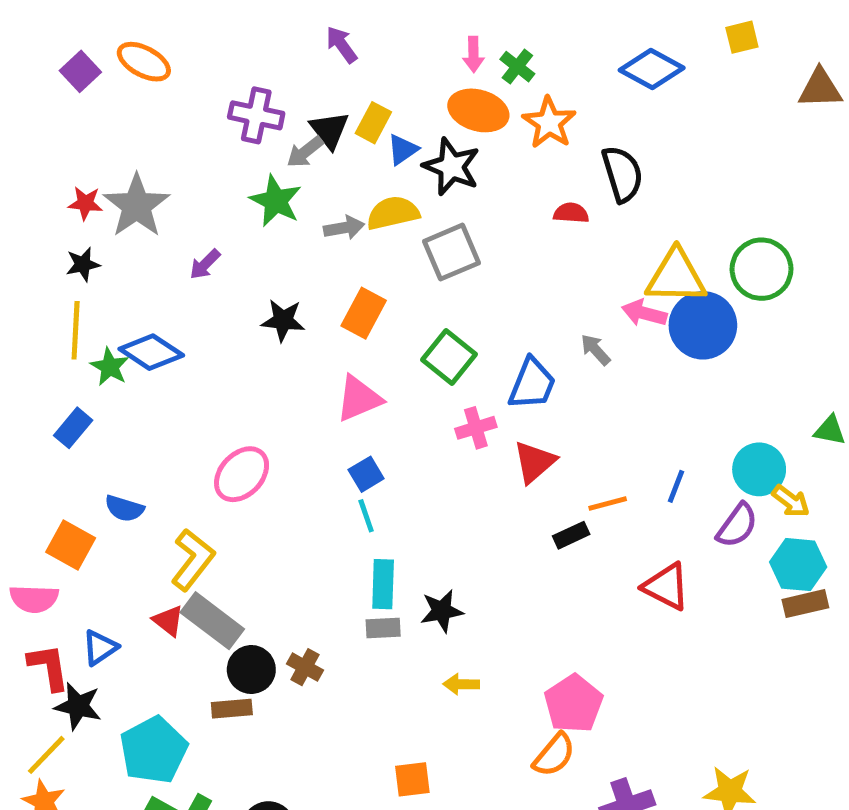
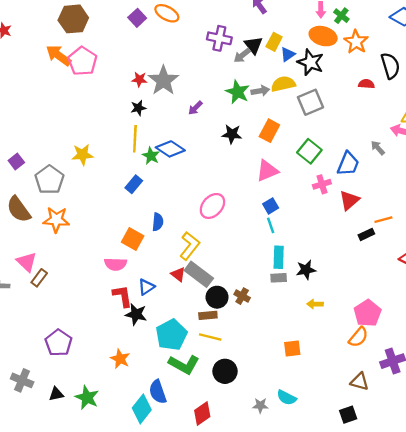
green star: (276, 201) -> (238, 92), moved
blue semicircle: (124, 508) -> (158, 222), turned -102
yellow line: (46, 755) -> (210, 337), moved, turned 60

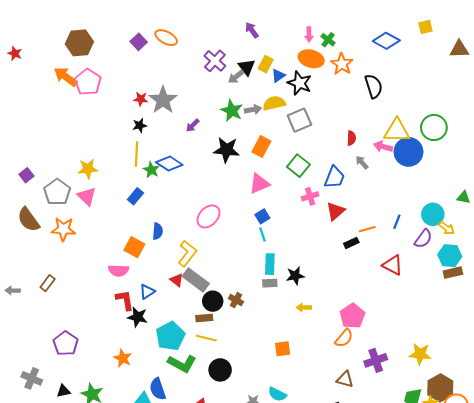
purple cross: (219, 38) -> (215, 61), turned 30
red semicircle: (366, 84) -> (351, 138), moved, turned 88
black star: (232, 134) -> (226, 150), size x1.4
pink triangle: (27, 262) -> (87, 196), moved

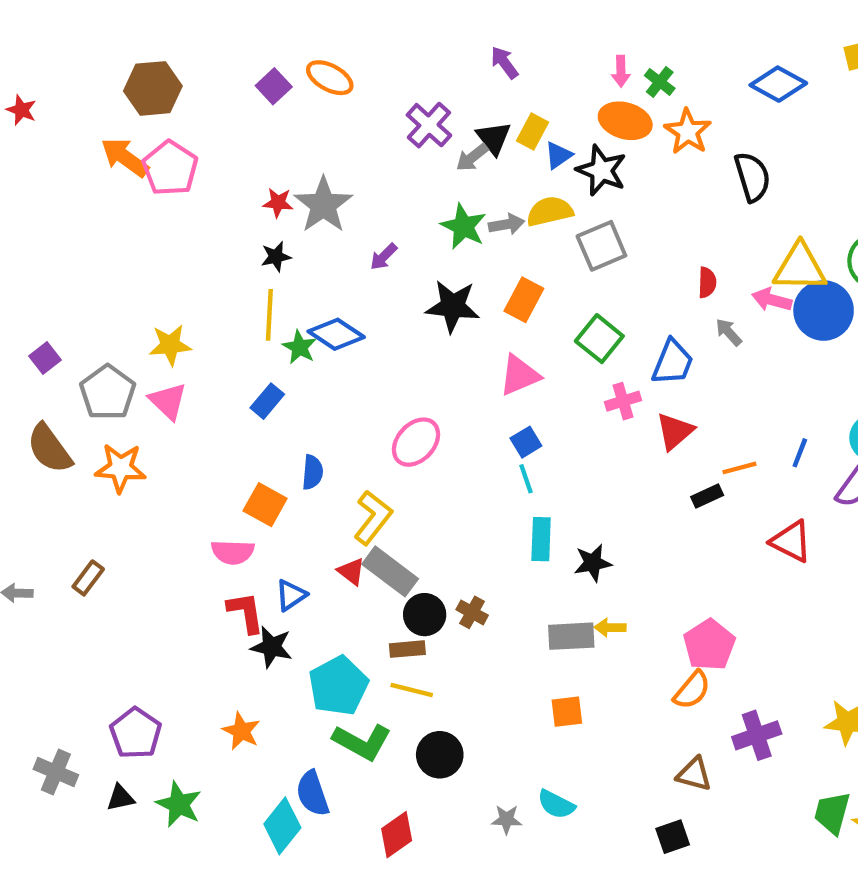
gray rectangle: (270, 283) -> (571, 636), moved, size x1.5
purple pentagon: (66, 343) -> (136, 733), moved

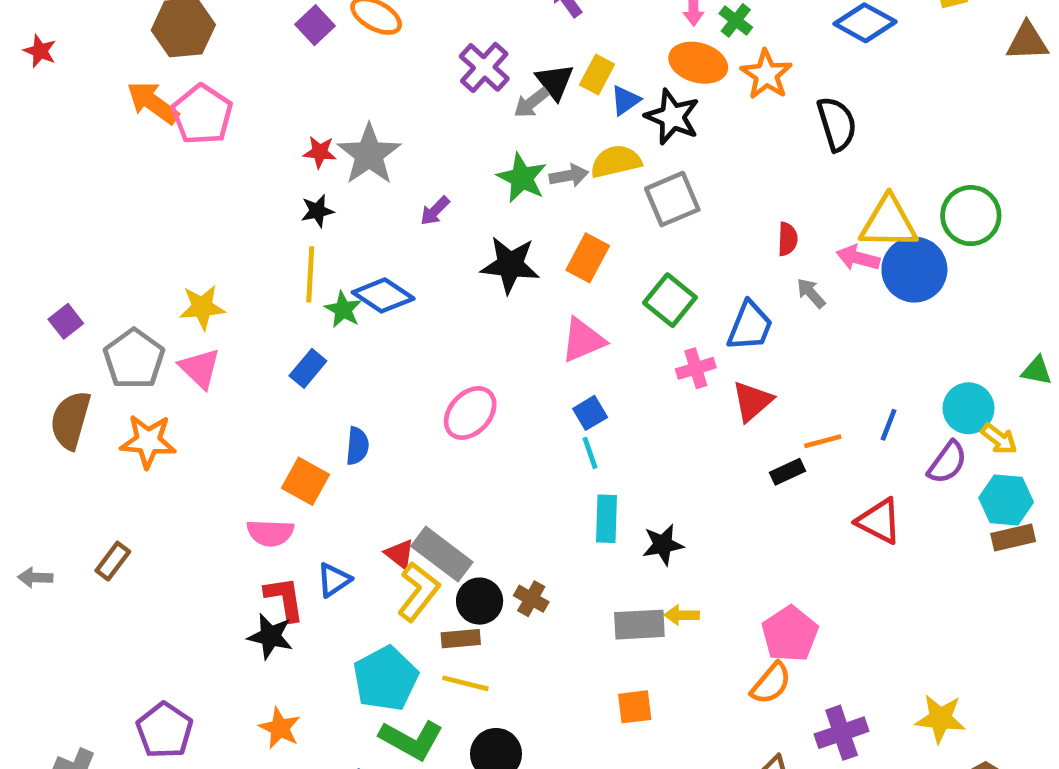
brown semicircle: (49, 449) -> (71, 420), turned 52
yellow L-shape: (373, 518) -> (418, 592), moved
black star: (272, 647) -> (270, 636), moved

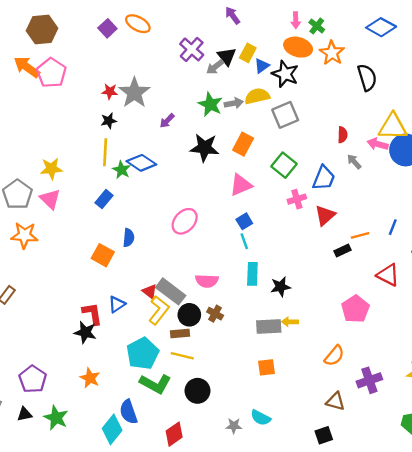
pink semicircle: (270, 533) -> (207, 281), moved
pink pentagon: (790, 634) -> (355, 309), moved

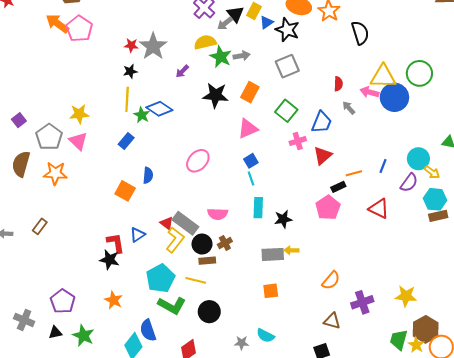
yellow semicircle: (257, 96) -> (205, 42), moved
pink pentagon: (355, 309) -> (328, 208), moved
brown cross: (215, 314) -> (225, 243), turned 32
brown rectangle: (180, 334) -> (207, 261), moved

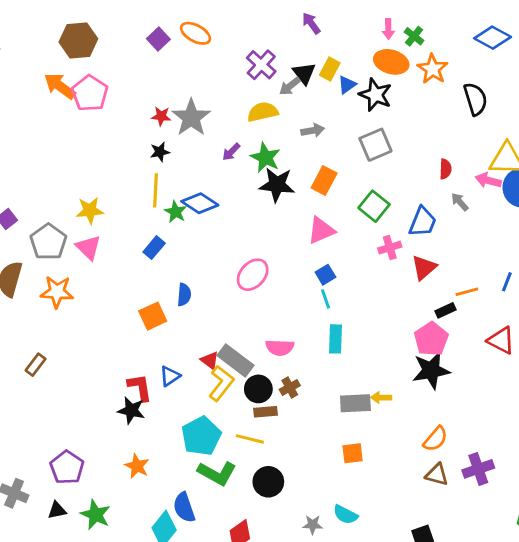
green star: (221, 57) -> (265, 158), moved
orange square: (125, 191) -> (153, 316), turned 36
black star: (283, 219) -> (431, 370), moved, size x1.5
brown triangle: (332, 321) -> (437, 475), moved

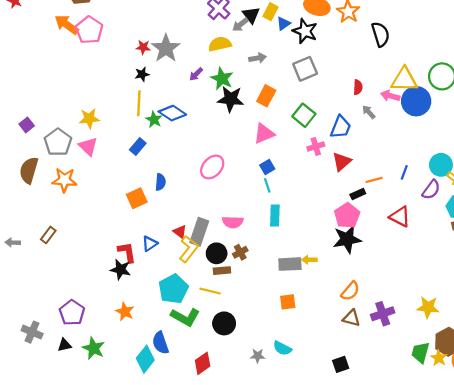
gray rectangle: (235, 360) -> (199, 232), turned 72

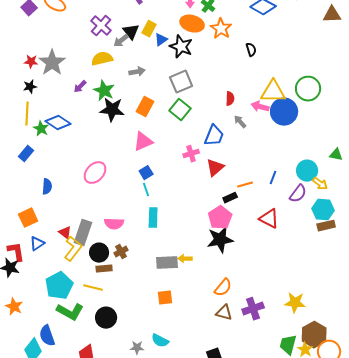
black semicircle: (381, 34) -> (251, 50), size x0.6
green square: (304, 115) -> (180, 110), moved
orange square: (137, 198) -> (28, 218), moved

